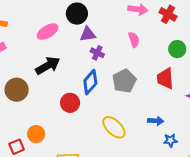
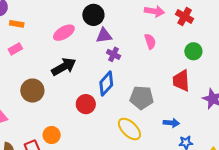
gray pentagon: (124, 81) -> (142, 98), moved, turned 30

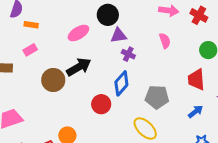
brown circle: (32, 91) -> (53, 80), moved
blue arrow: (171, 123) -> (196, 112), moved, turned -42

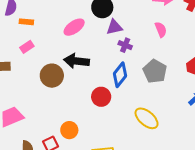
black arrow: (79, 67) -> (76, 61), turned -140
gray pentagon: (157, 97) -> (155, 71), moved, turned 30

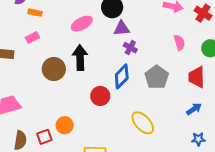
pink semicircle: (161, 30) -> (179, 43), moved
black arrow: (76, 61) -> (80, 58), turned 75

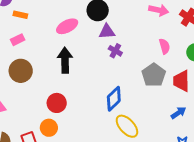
brown circle: (54, 69) -> (21, 71), moved
blue diamond: (122, 76) -> (114, 99), moved
gray pentagon: (157, 77) -> (154, 75), moved
red circle: (100, 96) -> (57, 103), moved

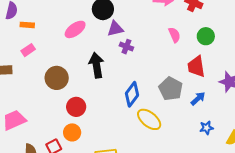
black arrow: (65, 60) -> (96, 65), moved
brown circle: (21, 71) -> (57, 78), moved
gray pentagon: (154, 75) -> (171, 89), moved

